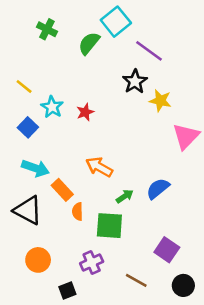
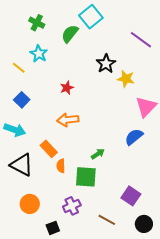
purple line: (149, 51) -> (141, 40), moved
cyan star: (52, 107) -> (39, 54), moved
orange arrow: (99, 167) -> (68, 120), moved, turned -35
cyan arrow: (35, 168) -> (15, 130), moved
blue semicircle: (158, 189) -> (134, 137), moved

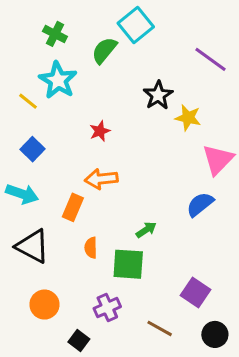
cyan star: (39, 54) -> (58, 80), size x1.4
orange rectangle: (49, 149) -> (73, 207), moved, turned 66
black square: (53, 228) -> (79, 340), turned -32

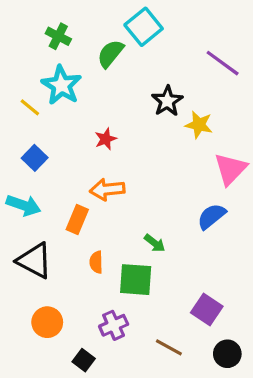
green arrow: (146, 230) -> (155, 243), turned 72

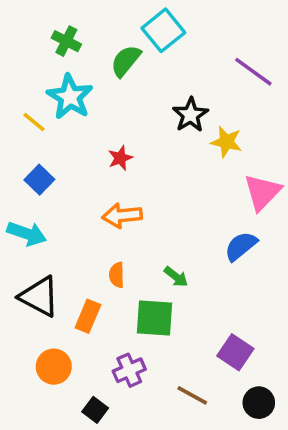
orange rectangle: (77, 219) -> (88, 316), moved
orange semicircle: (96, 262) -> (117, 275), moved

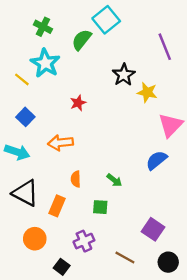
purple line: (253, 72) -> (165, 47), turned 32
orange arrow: (122, 216) -> (61, 143), moved
green square: (154, 318) -> (100, 207), size x0.6

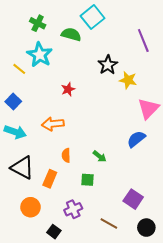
green semicircle: (82, 40) -> (71, 34), turned 66
blue square: (25, 117) -> (13, 101), moved

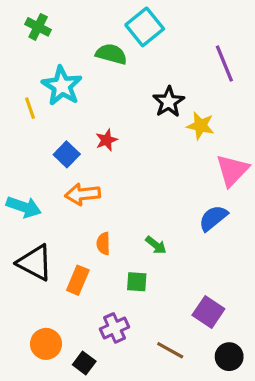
green cross: (38, 23) -> (38, 27), moved
yellow line: (19, 69) -> (30, 108), turned 32
blue square: (13, 101) -> (67, 154), moved
orange circle: (30, 207) -> (46, 344), moved

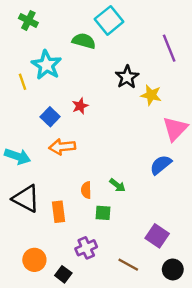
orange semicircle: (103, 244) -> (86, 190), moved
orange rectangle: (78, 280) -> (58, 212), turned -30

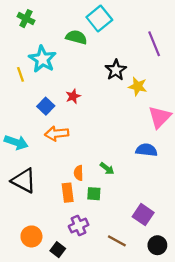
blue semicircle: (161, 165) -> (146, 150), turned 45
orange rectangle: (58, 212) -> (68, 193), moved

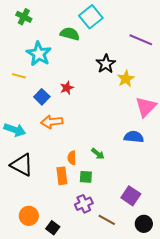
purple line: (154, 44) -> (141, 40), turned -45
yellow line: (21, 74) -> (19, 76), moved, turned -56
yellow star: (138, 86) -> (126, 79), turned 30
purple cross: (79, 225) -> (84, 204), moved

